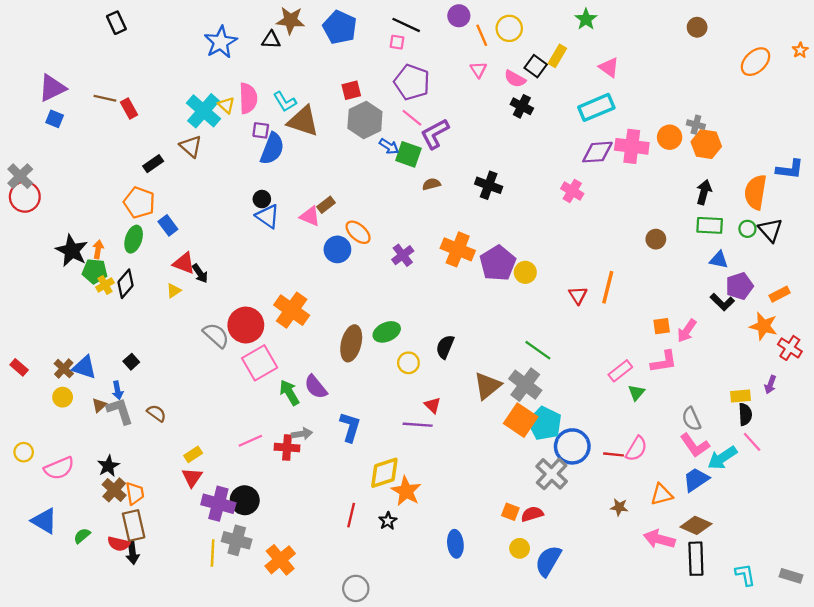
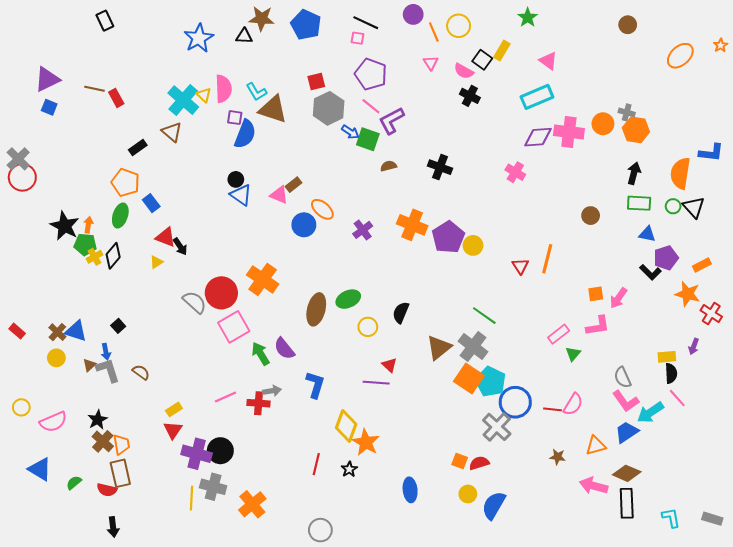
yellow diamond: (384, 473) -> (346, 426), turned -52
black arrow: (132, 553) -> (113, 527), moved

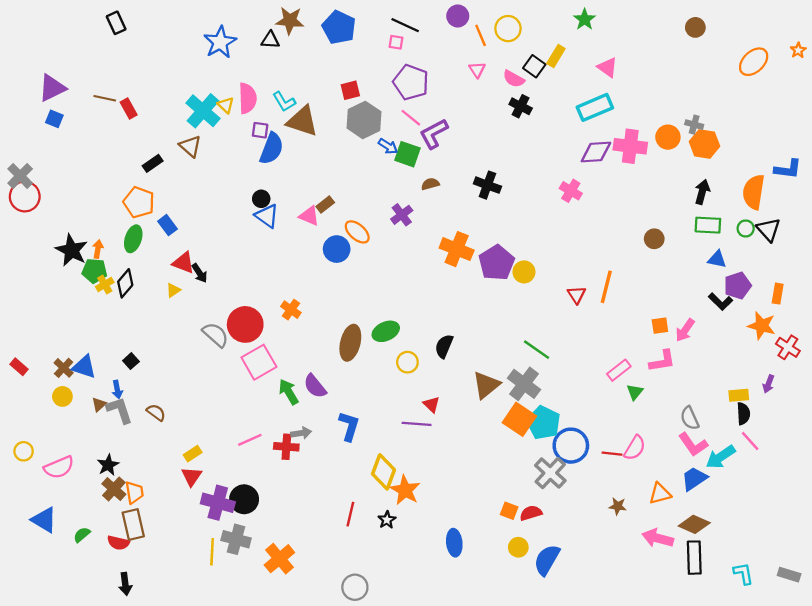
purple cross: (363, 230) -> (402, 215), moved
orange rectangle: (702, 265) -> (778, 294), turned -54
orange cross: (263, 279) -> (291, 310), size x0.6

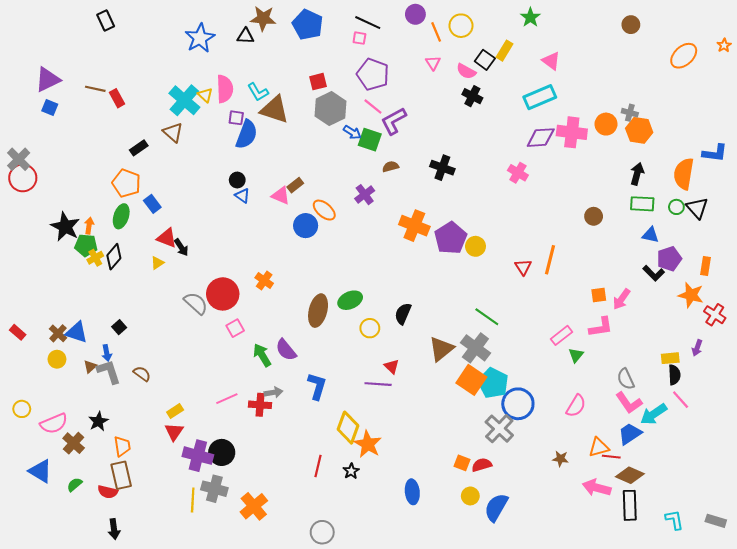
blue triangle: (267, 216) -> (242, 196), size x0.7
pink square: (259, 362) -> (235, 328), size x0.6
red line: (612, 454) -> (611, 457), moved
brown cross: (114, 489) -> (74, 443), moved

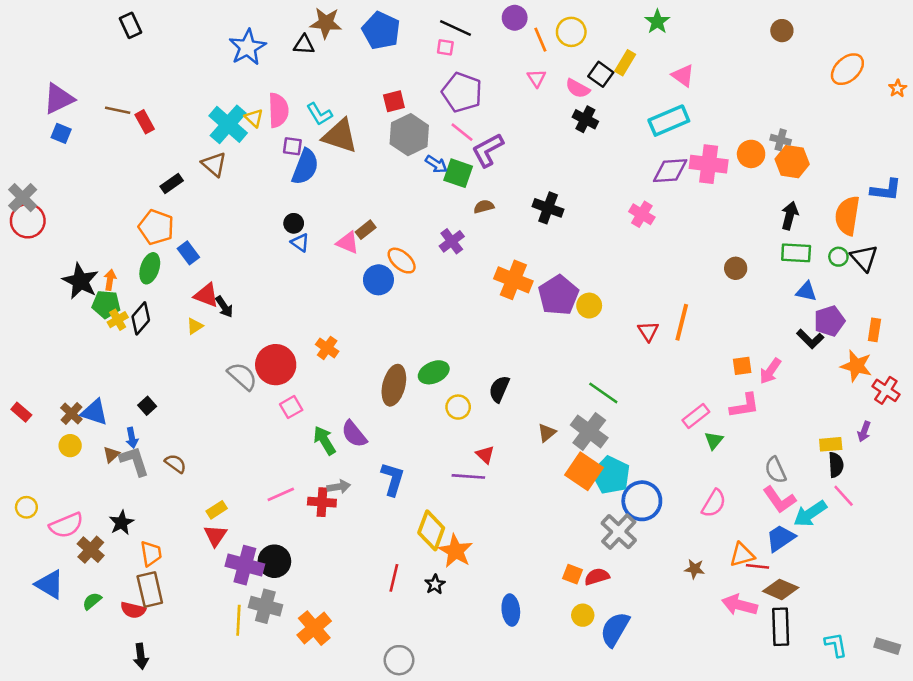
orange star: (724, 45) -> (898, 88), moved
brown triangle: (441, 349) -> (547, 433), size x0.6

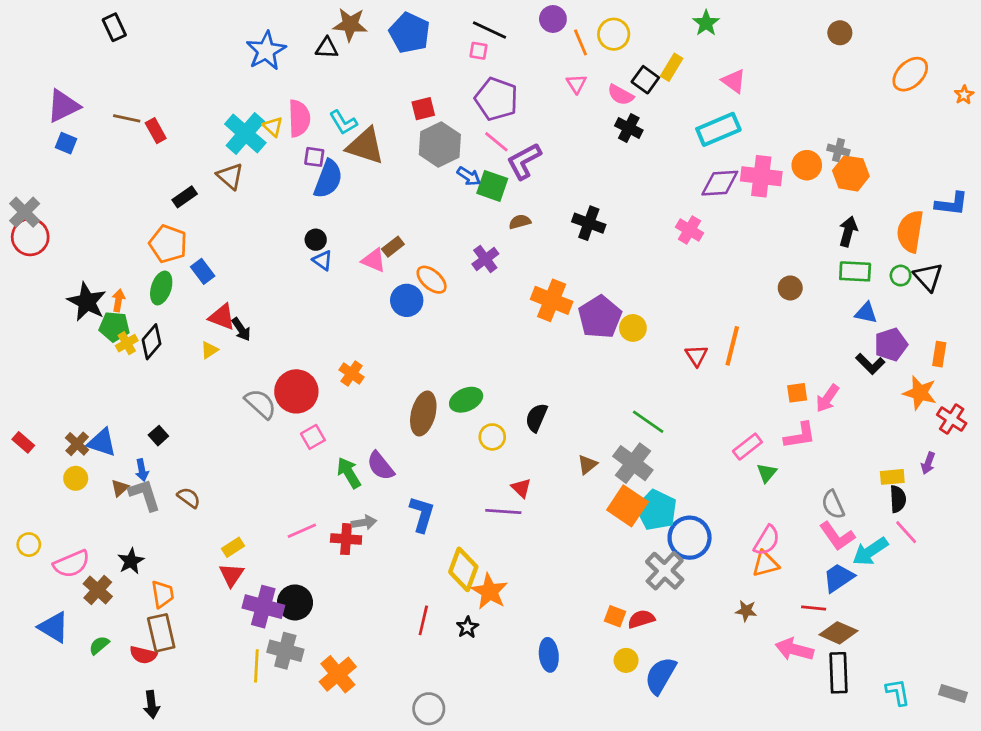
black rectangle: (131, 25) -> (114, 27), moved
orange triangle: (742, 555) -> (765, 564), moved

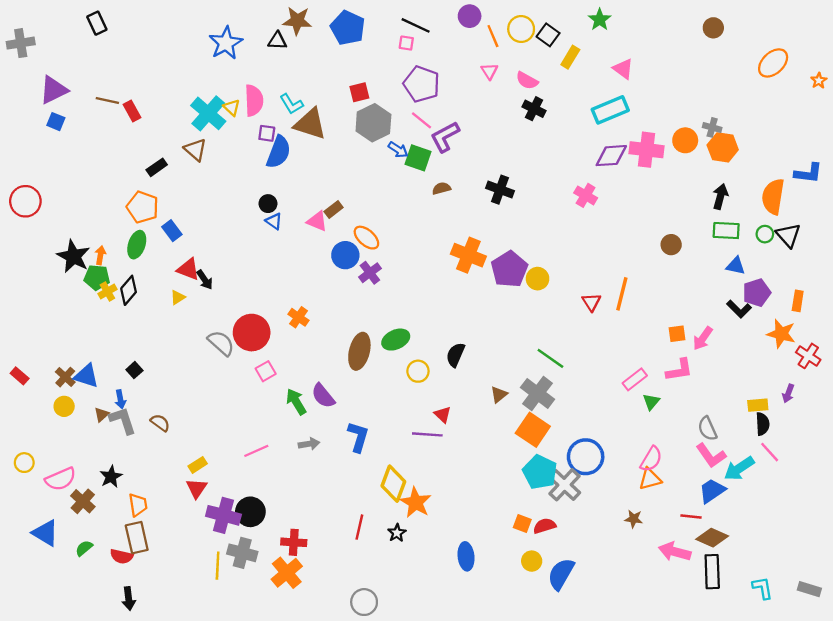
black square: (645, 80) -> (548, 35), moved
gray cross: (25, 212) -> (21, 43), moved, turned 36
purple cross: (485, 259) -> (370, 273), moved
cyan pentagon: (656, 510) -> (540, 472), moved
red cross: (346, 539) -> (294, 542), moved

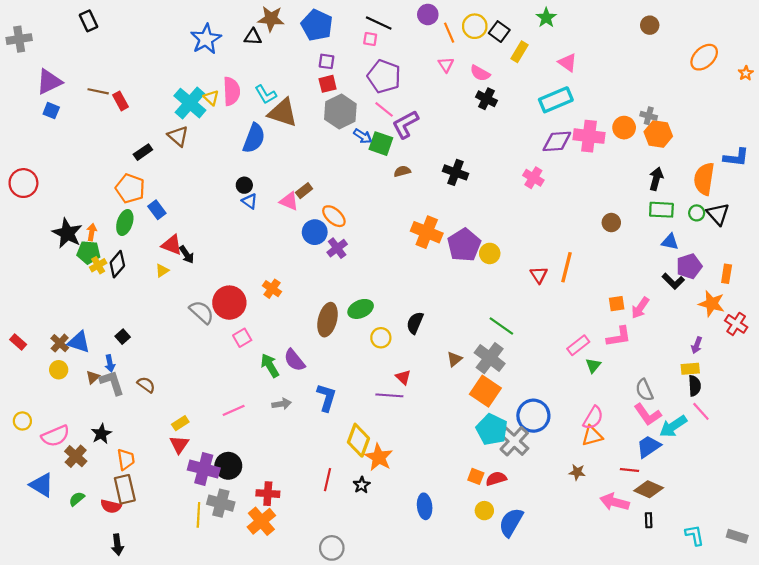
purple square: (267, 133) -> (326, 61), moved
purple arrow: (788, 393) -> (697, 345), moved
black rectangle: (712, 572) -> (649, 520), size x0.5

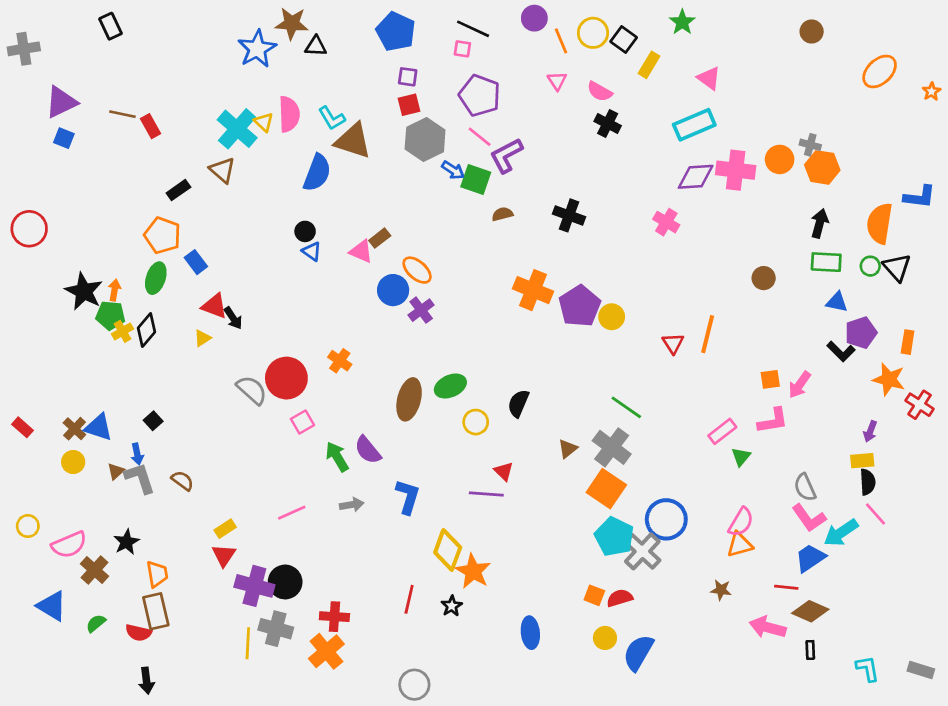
brown star: (271, 19) -> (292, 23), moved

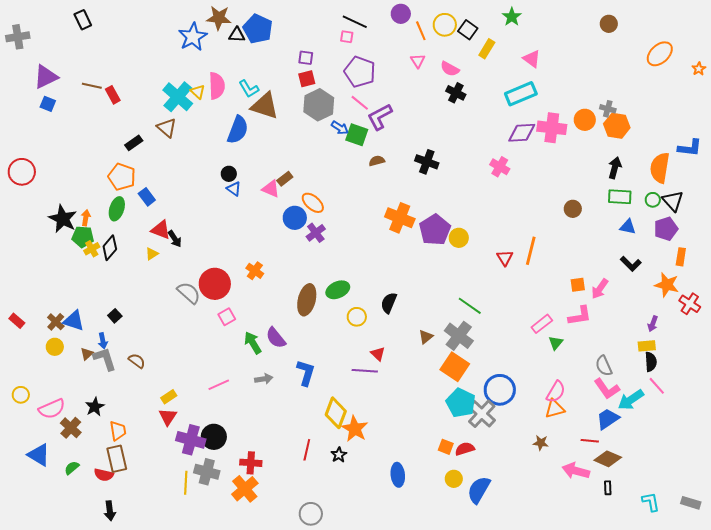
blue pentagon: (396, 31) -> (258, 29), moved
purple pentagon: (861, 333) -> (666, 229), moved

